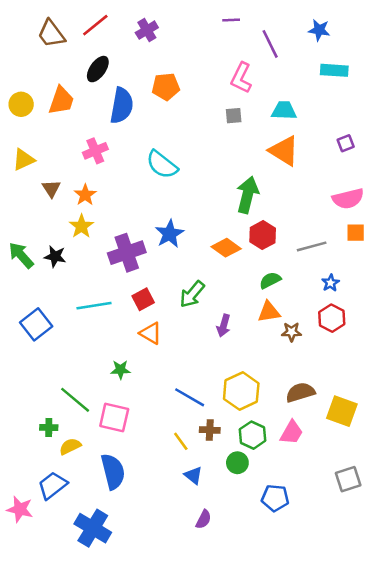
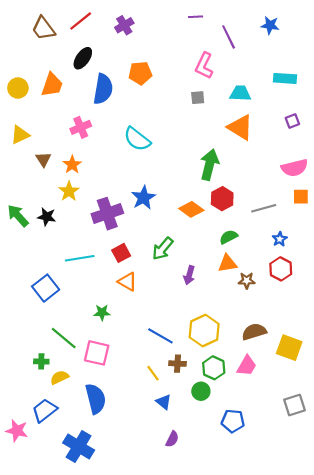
cyan rectangle: (334, 70) -> (285, 78), moved
blue square: (36, 324) -> (46, 288), moved

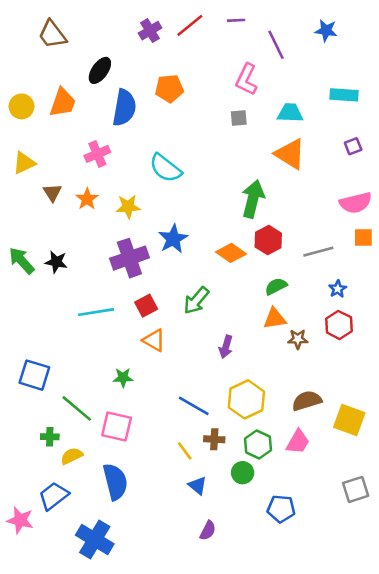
red line: (81, 21) -> (190, 25), moved
yellow star: (69, 191) -> (128, 207), moved, turned 30
purple arrow: (189, 275) -> (226, 347), moved
blue square: (46, 288) -> (34, 375), moved, turned -35

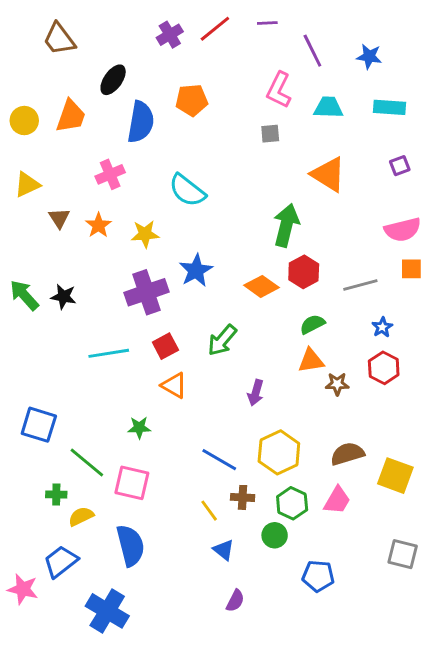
blue star: (326, 31) -> (369, 56), moved
cyan trapezoid: (290, 113) -> (328, 107), moved
gray square: (356, 489) -> (403, 554), turned 32

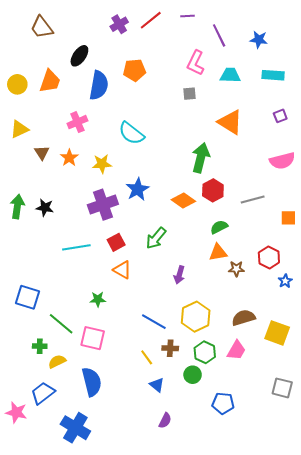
orange square: (411, 269) -> (288, 218), moved
green arrow: (24, 295) -> (17, 207), turned 50
blue star: (382, 327) -> (285, 281), moved

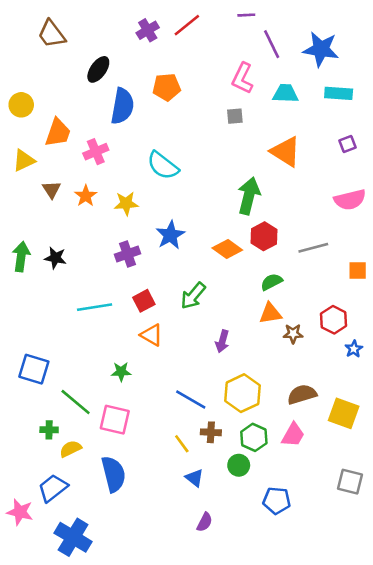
purple line: (187, 16) -> (246, 15), moved
blue star: (259, 40) -> (321, 49), size x1.6
orange trapezoid: (50, 81) -> (58, 133), moved
purple cross: (103, 205) -> (127, 254), size x0.7
blue cross: (75, 428) -> (73, 537), moved

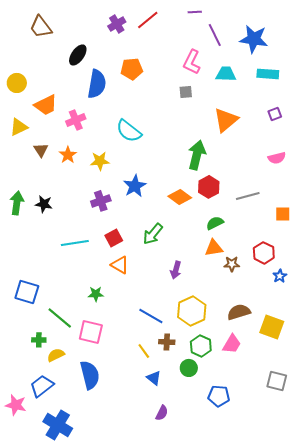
orange trapezoid: (58, 133) -> (46, 105), turned 45
orange triangle: (285, 152) -> (226, 120), turned 48
pink semicircle: (350, 200) -> (277, 158), size x0.7

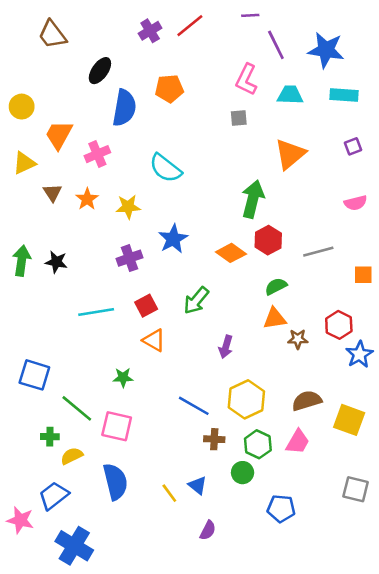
orange trapezoid: (46, 105) -> (59, 135), turned 145
blue star: (280, 276) -> (359, 354), size x1.5
yellow line: (144, 351) -> (169, 493), moved

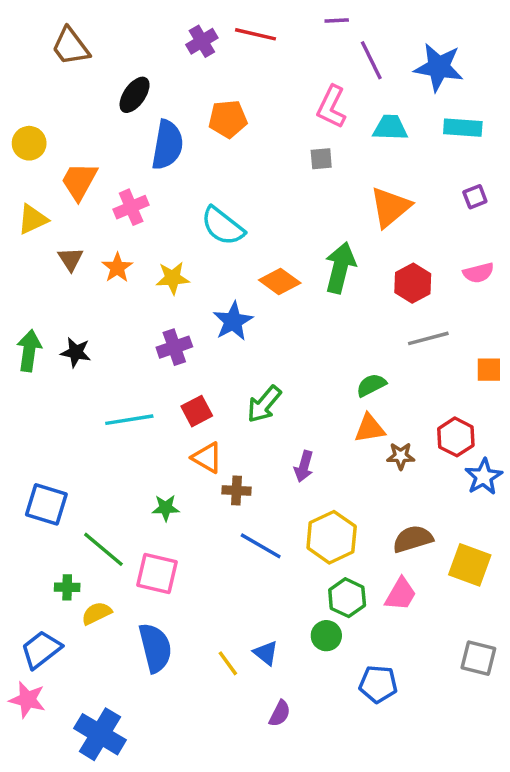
red line: (190, 26) -> (255, 34), turned 52
red hexagon: (268, 240) -> (413, 283), moved
orange diamond: (231, 253) -> (280, 281), moved
brown cross: (214, 439) -> (236, 491), moved
blue trapezoid: (54, 496) -> (41, 650), moved

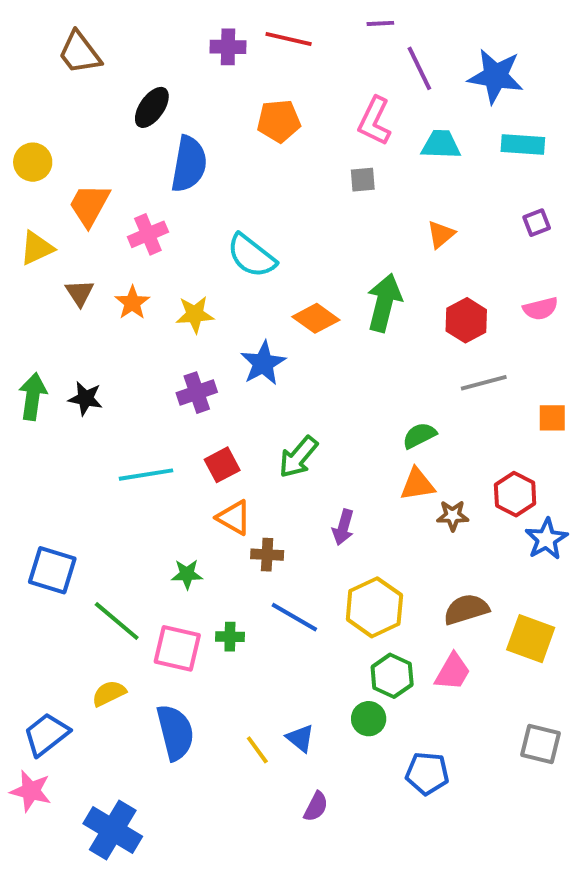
purple cross: (202, 41) -> (228, 47), turned 32
orange pentagon: (228, 119) -> (279, 121), moved
orange triangle: (390, 207) -> (441, 234), size x0.6
green cross: (67, 587) -> (230, 637), moved

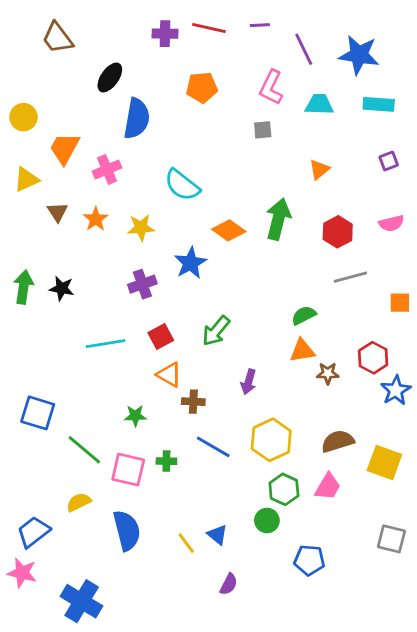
purple line: (380, 23) -> (260, 25), moved

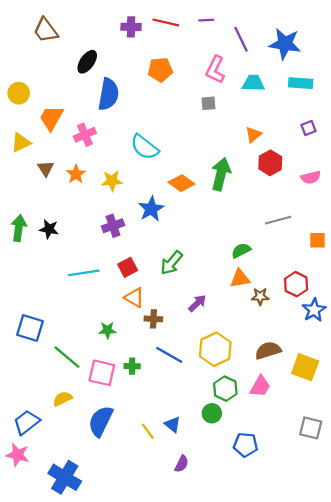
red hexagon: (338, 232) -> (270, 163), moved
purple arrow: (249, 382) -> (197, 303), turned -150
blue semicircle: (127, 530) -> (101, 421), turned -140

